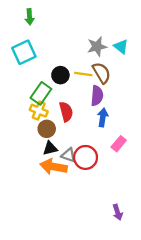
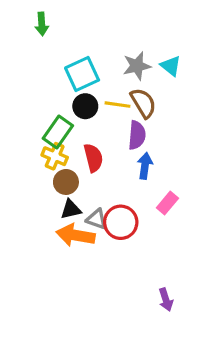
cyan square: (24, 52) -> (82, 74), moved

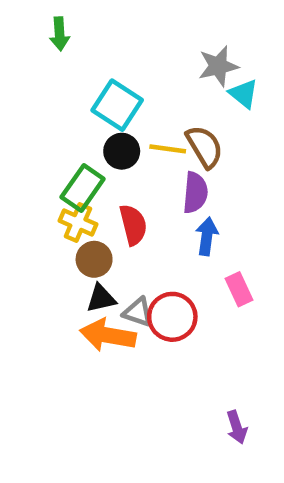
gray star: (137, 66) -> (218, 66), moved
cyan square: (82, 74) -> (117, 105), turned -32
pink rectangle: (167, 203) -> (239, 289), turned -65

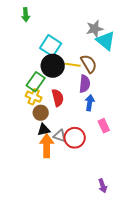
cyan triangle: (244, 94) -> (106, 41), size x1.5
black circle: (122, 151) -> (53, 66), size x1.5
orange arrow: (108, 335) -> (47, 146), turned 80

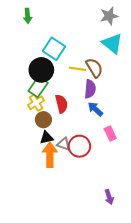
gray star: (95, 29) -> (109, 16), moved
black circle: (53, 66) -> (41, 70), moved
yellow cross: (34, 97) -> (36, 103), turned 35
blue arrow: (90, 103) -> (95, 109), turned -56

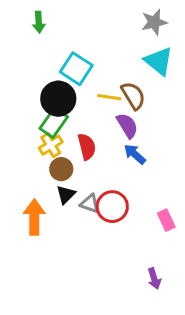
purple semicircle: (90, 89) -> (127, 126), turned -36
pink rectangle: (110, 133) -> (166, 220), moved
black triangle: (47, 138) -> (66, 195), turned -32
orange arrow: (50, 155) -> (34, 217), moved

